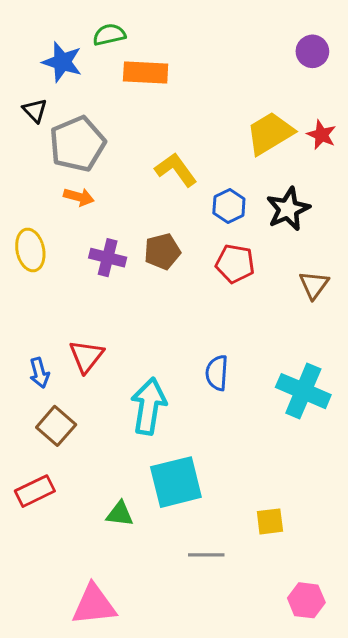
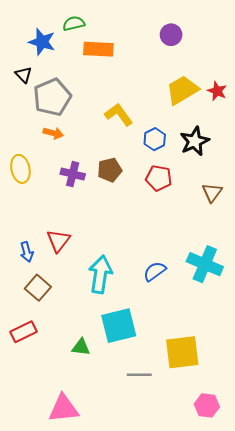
purple circle: (312, 51) -> (171, 35), moved
blue semicircle: (217, 373) -> (155, 271), moved, turned 50
yellow square: (270, 521) -> (182, 352), size x1.8

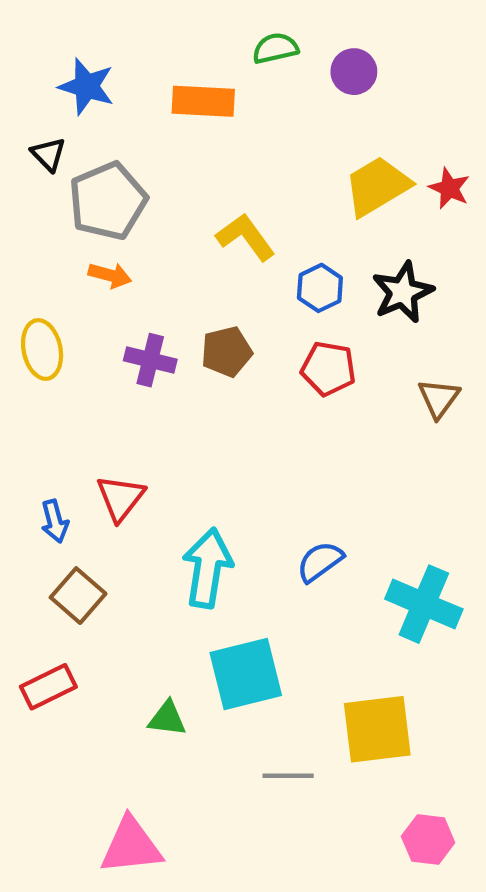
green semicircle: (74, 23) -> (275, 48), moved
cyan cross: (205, 264) -> (424, 604), moved

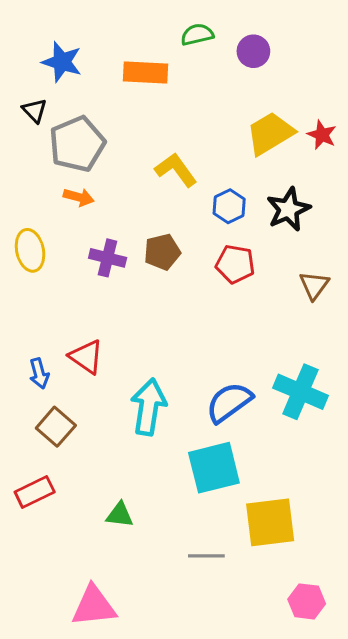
red triangle: (121, 498) -> (86, 357), turned -33
blue semicircle: (320, 562) -> (229, 402), size x1.4
cyan cross: (424, 604) -> (301, 392), moved
cyan square: (246, 674) -> (214, 468), moved

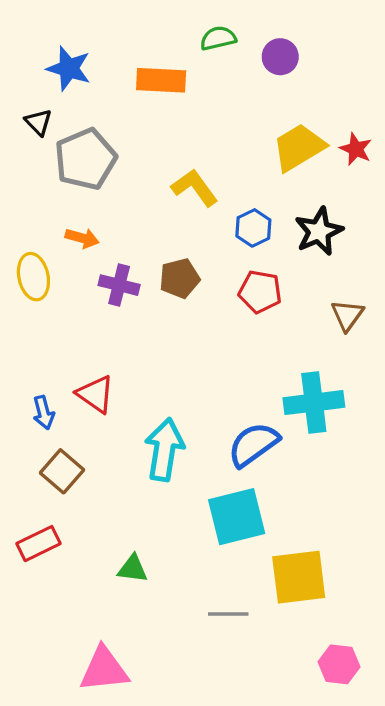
orange arrow: (79, 197) -> (82, 238), moved
cyan cross: (301, 392) -> (314, 403), moved, turned -30

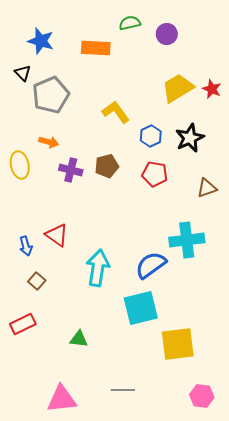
brown triangle: (347, 315) -> (207, 188), turned 35
brown square: (62, 471) -> (37, 281), size x0.7
gray line: (228, 614) -> (123, 390), moved

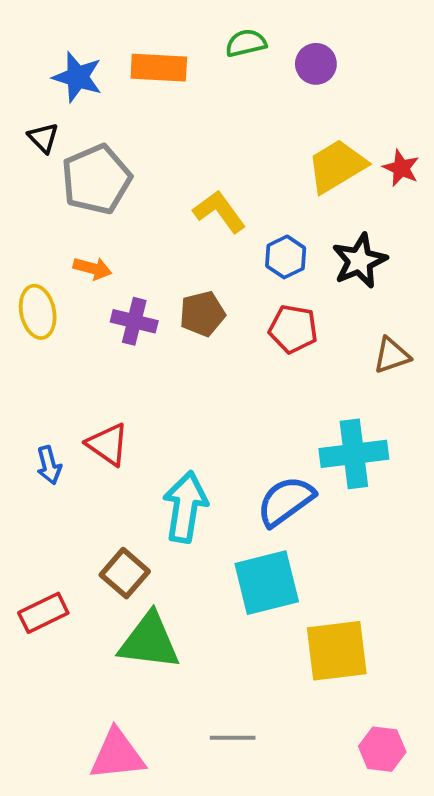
orange rectangle: (96, 48) -> (159, 68), moved
brown square: (37, 281) -> (125, 573), moved, size x1.4
green triangle: (79, 339) -> (149, 641), size x1.8

